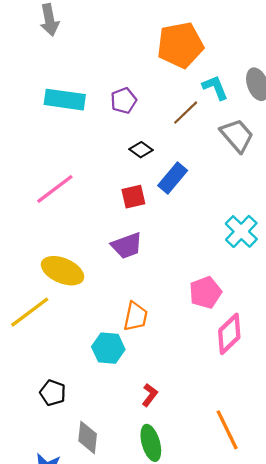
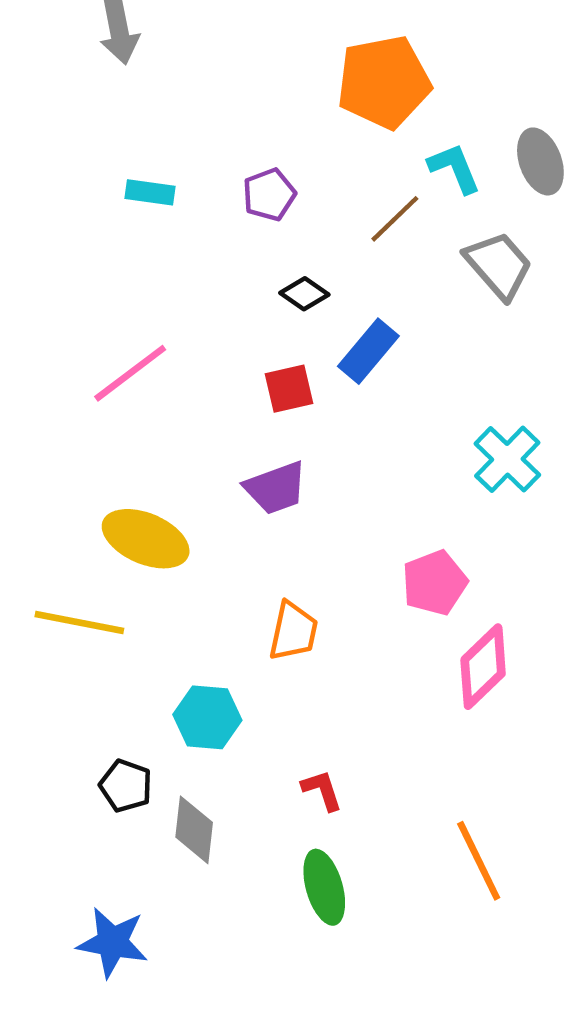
cyan rectangle: (65, 100) -> (150, 192), size x0.6
yellow line: (30, 312) -> (79, 622), turned 48
cyan hexagon: (108, 348) -> (207, 717), moved
red L-shape: (150, 395) -> (322, 790), turned -55
gray diamond: (88, 437) -> (194, 830), moved

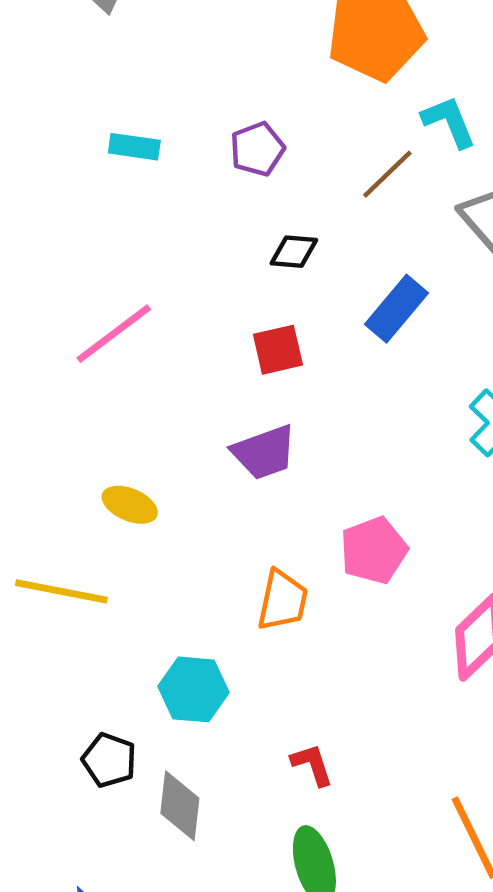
black diamond: (304, 294) -> (294, 252), turned -30
blue rectangle: (368, 351) -> (396, 309), moved
yellow ellipse: (146, 539) -> (130, 505), size x0.6
pink pentagon: (435, 583) -> (374, 550), moved

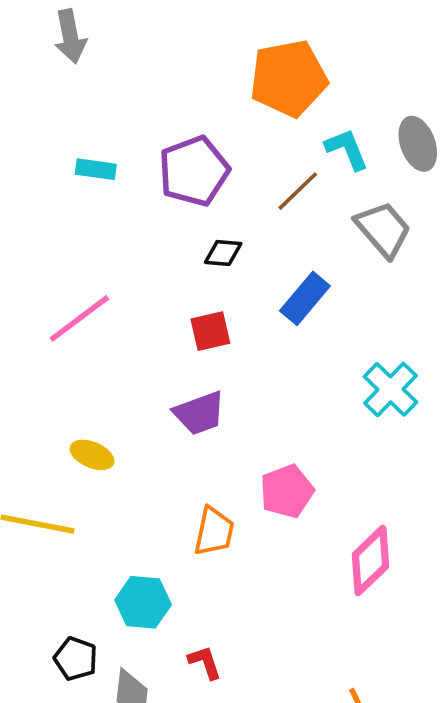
purple pentagon: (257, 149) -> (194, 171), size x1.6
red L-shape: (312, 765) -> (205, 662), moved

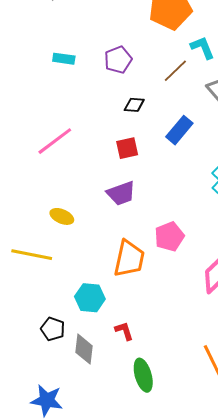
purple pentagon: (194, 171) -> (118, 60), size x0.7
orange trapezoid: (214, 531) -> (129, 259), size x1.4

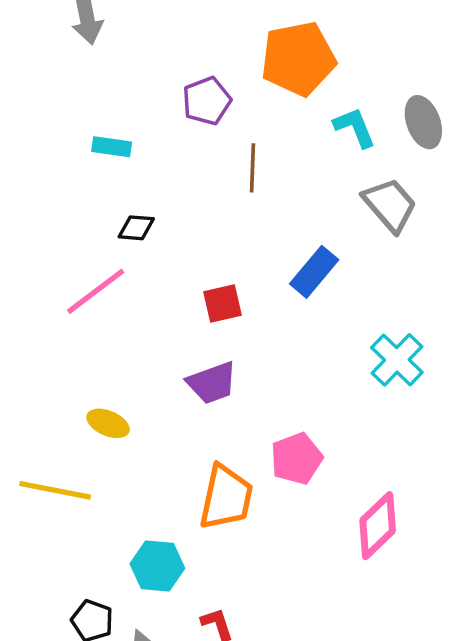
purple pentagon: (118, 60) -> (207, 101), moved
brown line: (175, 71) -> (252, 168), moved, turned -44
black diamond: (134, 105) -> (136, 228), moved

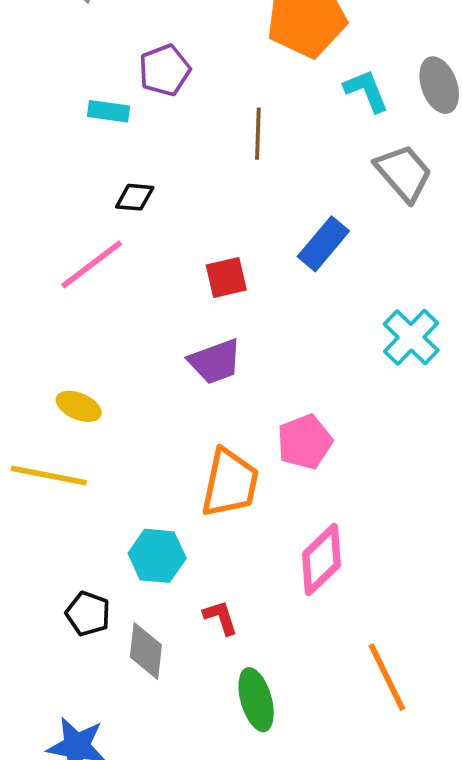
purple pentagon: (207, 101) -> (165, 70), moved
yellow ellipse: (108, 423) -> (79, 406), moved
pink diamond: (378, 526) -> (321, 560), moved

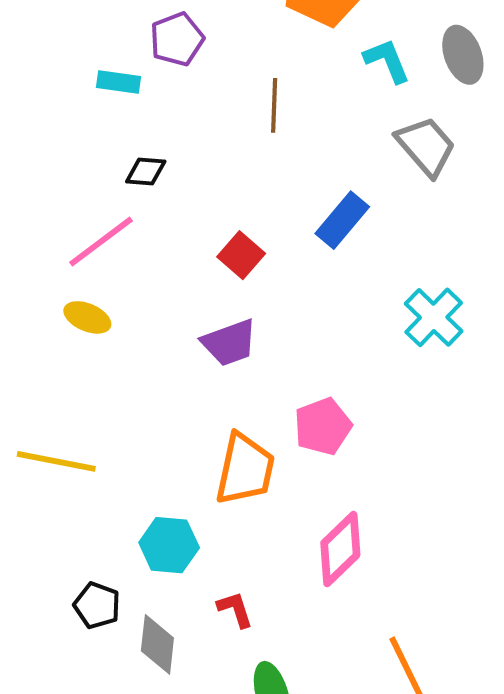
red square: (226, 277) -> (241, 255), turned -36
yellow ellipse: (79, 406) -> (87, 317), moved

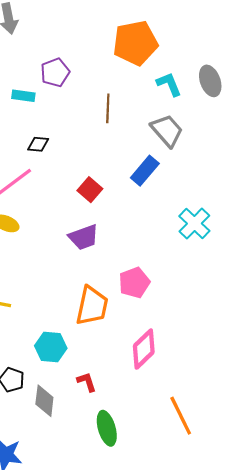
gray trapezoid: (426, 146) -> (167, 131), moved

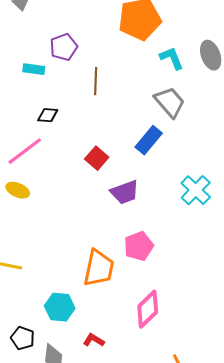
brown line: (108, 108) -> (96, 81), moved
purple trapezoid: (84, 237) -> (125, 192), moved
red L-shape: (87, 382) -> (94, 340), turned -40

